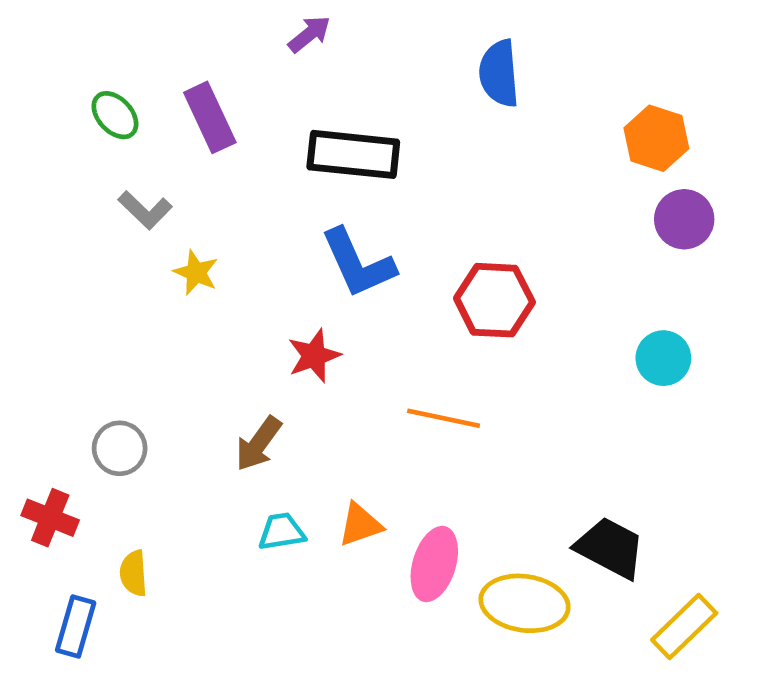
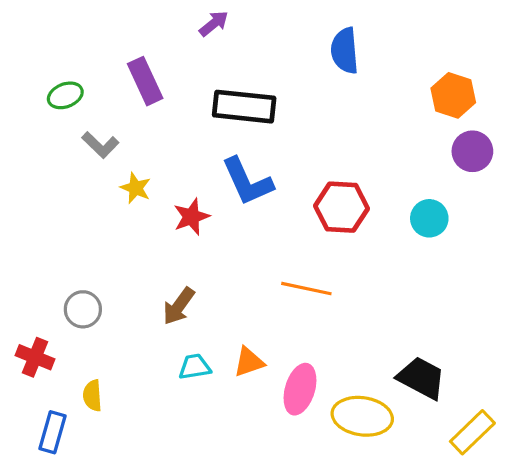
green ellipse: (115, 115) -> (65, 95), moved, turned -68
red star: (314, 356) -> (191, 217), moved
cyan circle: (663, 358) -> (429, 218), moved

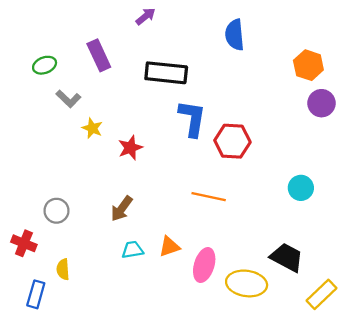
blue L-shape: (247, 182) -> (192, 118), moved, turned -147
cyan circle: (429, 218) -> (301, 188), moved

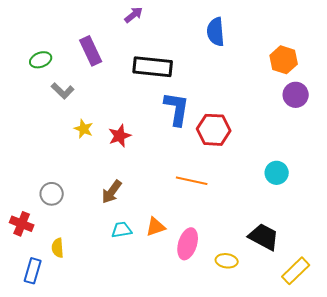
yellow star: (92, 128) -> (84, 129), moved
yellow ellipse: (247, 283) -> (227, 261), size x0.6

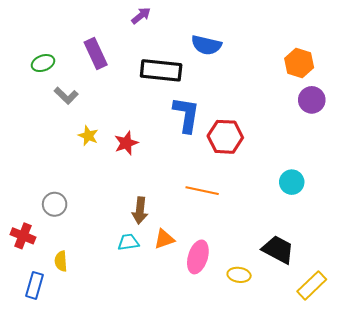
blue semicircle: (216, 32) -> (206, 45), moved, turned -72
brown arrow: (112, 192) -> (140, 211), moved, turned -30

